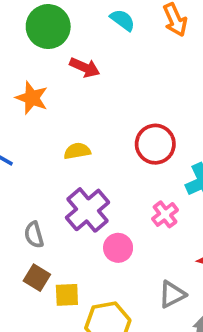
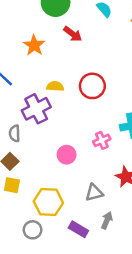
red circle: (155, 144) -> (92, 86), moved
purple cross: (88, 210) -> (36, 109), moved
yellow square: (67, 295) -> (12, 185), moved

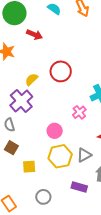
yellow semicircle: (55, 86) -> (31, 79), turned -32
yellow square: (12, 185) -> (29, 167), moved
yellow hexagon: (48, 202) -> (60, 156), moved

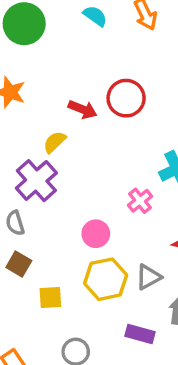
red arrow: (35, 35) -> (83, 109), moved
red circle: (61, 71) -> (126, 98), moved

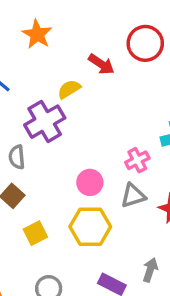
red circle: (126, 98) -> (145, 43), moved
gray triangle: (148, 277) -> (133, 196), moved
yellow square: (50, 297) -> (35, 233), turned -35

